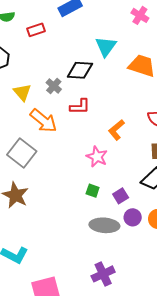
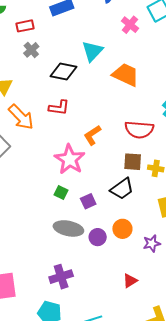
gray cross: (54, 86) -> (31, 50), moved
pink star: (97, 157) -> (70, 159), size x1.4
purple circle: (133, 217) -> (98, 237), moved

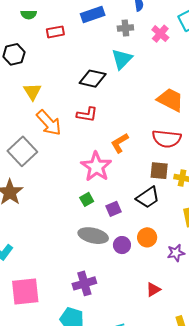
gray cross: (31, 50) -> (125, 28), moved, turned 35
orange trapezoid: (126, 75) -> (170, 100), moved
green square: (61, 193) -> (87, 199), turned 32

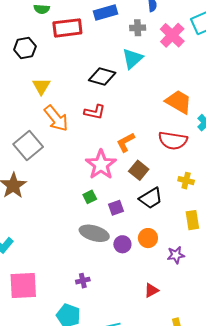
red rectangle: (55, 32) -> (67, 28), size x1.6
pink cross: (160, 34) -> (172, 35), size x1.4
brown square: (159, 171) -> (139, 170), moved, turned 30
purple cross: (84, 283) -> (83, 281), size x0.6

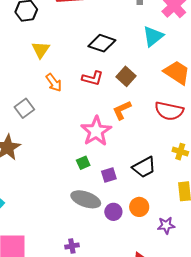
cyan triangle: (132, 59) -> (153, 36), moved
orange arrow: (56, 118) -> (54, 83), size x0.7
gray square: (28, 145) -> (24, 108), size x0.7
brown square: (139, 170) -> (126, 76), moved

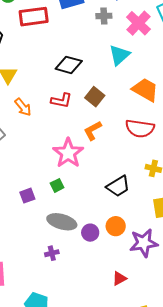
purple square: (109, 175) -> (27, 196), moved
purple star: (166, 225) -> (144, 243), size x1.6
purple cross: (72, 246) -> (52, 253), moved

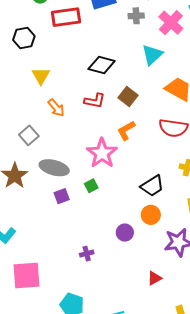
gray ellipse: (62, 222) -> (54, 168), moved
orange circle: (116, 226) -> (151, 215), moved

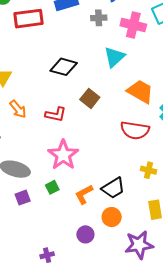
pink cross: (171, 23) -> (133, 25), turned -30
red L-shape: (95, 101) -> (56, 114), moved
orange L-shape: (126, 130) -> (84, 194), moved

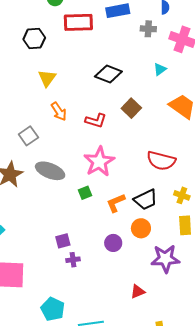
cyan triangle: (114, 57) -> (160, 69), size x0.6
red semicircle: (135, 130) -> (161, 161), moved
yellow cross: (148, 170) -> (182, 195), moved
purple square: (23, 198) -> (63, 241), moved

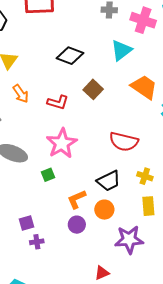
cyan triangle: (160, 69) -> (121, 50), size x1.6
orange L-shape: (116, 203) -> (77, 199), moved

